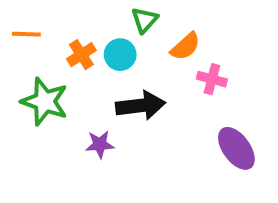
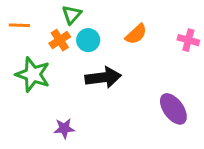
green triangle: (145, 20) -> (72, 15), moved
pink cross: (212, 79) -> (188, 40), moved
purple star: (100, 144) -> (64, 128), moved

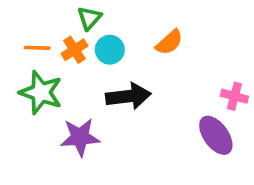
orange line: (19, 25) -> (37, 48), moved
pink cross: (188, 40) -> (234, 96), moved
purple star: (64, 128) -> (80, 137), moved, size x1.5

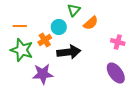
green triangle: (89, 18) -> (74, 10), moved
orange cross: (74, 50) -> (45, 40), moved
pink cross: (234, 96) -> (118, 42), moved

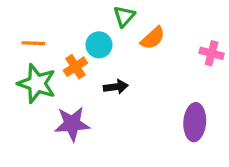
pink cross: (118, 42) -> (212, 53), moved
black arrow: (69, 52) -> (116, 87), size x0.6
purple ellipse: (116, 73) -> (195, 122), turned 40

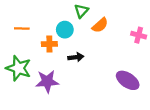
orange cross: (75, 67) -> (49, 44), turned 32
green star: (37, 84) -> (19, 68), moved
purple ellipse: (195, 122) -> (128, 80), turned -60

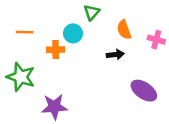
orange semicircle: (100, 25) -> (124, 30), moved, turned 112
black arrow: (76, 57) -> (115, 55), moved
purple star: (47, 81) -> (54, 107), moved

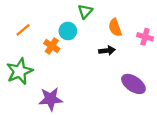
orange line: (25, 32) -> (23, 30), turned -42
orange cross: (56, 50) -> (52, 46), turned 35
green star: (21, 77) -> (20, 71), turned 30

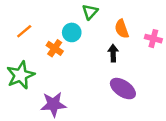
black arrow: (107, 51) -> (113, 53), turned -84
purple ellipse: (133, 84) -> (123, 89), moved

